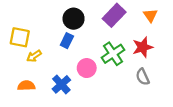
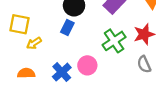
pink circle: (87, 68) -> (87, 65), moved

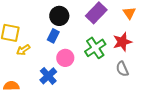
pink circle: (87, 65) -> (65, 58), moved
orange semicircle: (26, 73) -> (11, 86), moved

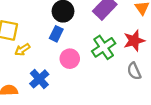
blue cross: (48, 76) -> (39, 79), moved

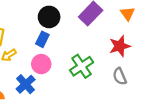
green cross: (104, 47) -> (82, 66), moved
pink circle: (70, 59) -> (41, 64), moved

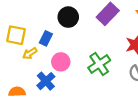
blue rectangle: (42, 39) -> (46, 38), moved

